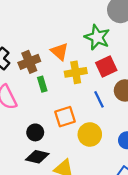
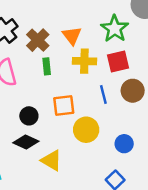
brown cross: (29, 62) -> (38, 40), turned -35

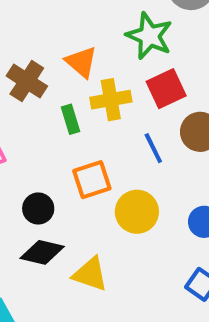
green rectangle: (47, 66) -> (70, 119), moved

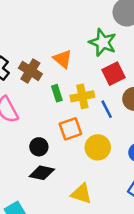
yellow cross: (111, 100) -> (82, 96), moved
yellow triangle: (90, 274) -> (81, 194), moved

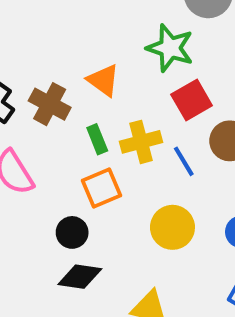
orange square: (70, 129) -> (102, 188), moved

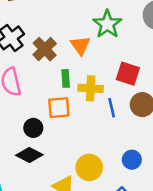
green star: (170, 48) -> (107, 24), moved
red square: (192, 100) -> (128, 74), turned 30
yellow circle: (172, 227) -> (89, 167), moved

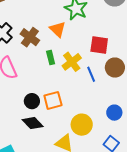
yellow cross: (91, 88) -> (72, 62), turned -30
orange square: (59, 108) -> (53, 100), moved
black diamond: (29, 155) -> (33, 123), turned 30

